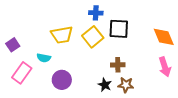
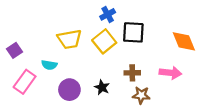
blue cross: (96, 13) -> (108, 14), turned -32
pink arrow: (165, 67) -> (170, 73), moved, turned -66
black star: (105, 85) -> (102, 87), moved

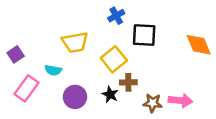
yellow square: (104, 41) -> (114, 59), moved
brown cross: (132, 73) -> (128, 82), moved
pink arrow: (170, 73) -> (180, 101), moved

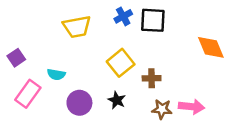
black square: (144, 35) -> (153, 20), moved
yellow trapezoid: (75, 42) -> (77, 27), moved
brown cross: (128, 82) -> (152, 78), moved

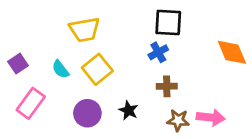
blue cross: (123, 16) -> (158, 52), moved
yellow square: (121, 63) -> (97, 69), moved
cyan semicircle: (56, 74) -> (60, 69), moved, turned 42

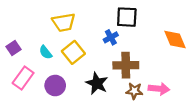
blue cross: (158, 52) -> (111, 37), moved
brown cross: (167, 86) -> (126, 65), size x1.6
black star: (129, 110) -> (97, 83), size x1.5
purple circle: (87, 113) -> (55, 86), moved

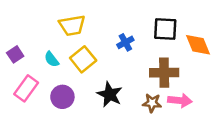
black square: (127, 17) -> (165, 29), moved
brown cross: (126, 65) -> (164, 73), moved

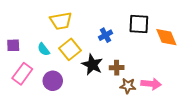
purple square: (15, 54) -> (13, 45), turned 32
brown cross: (164, 73) -> (117, 68), moved, size x0.6
black star: (110, 94) -> (92, 65), moved

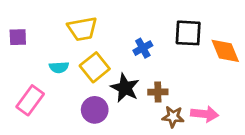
purple square: (13, 45) -> (18, 37), moved
cyan semicircle: (44, 49) -> (59, 67), turned -56
purple circle: (53, 81) -> (95, 110), moved

